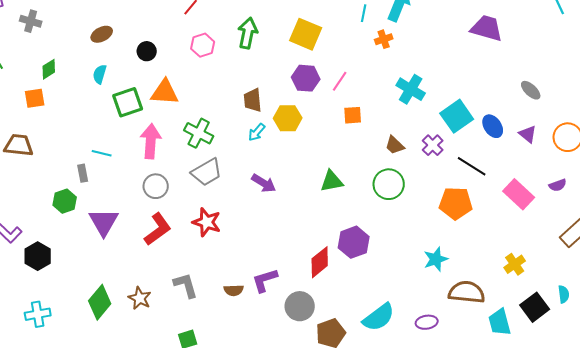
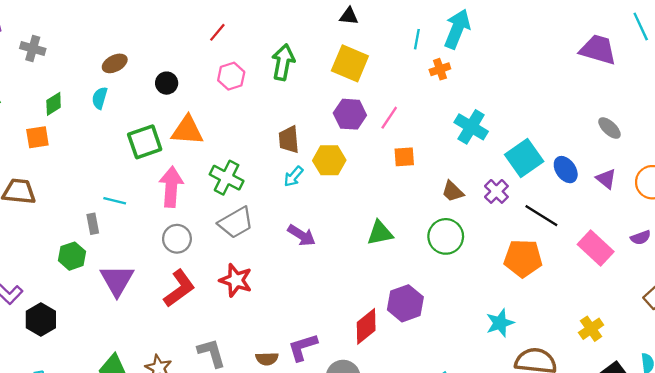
purple trapezoid: (487, 28) -> (598, 50), moved
cyan semicircle: (100, 74) -> (100, 98), moved

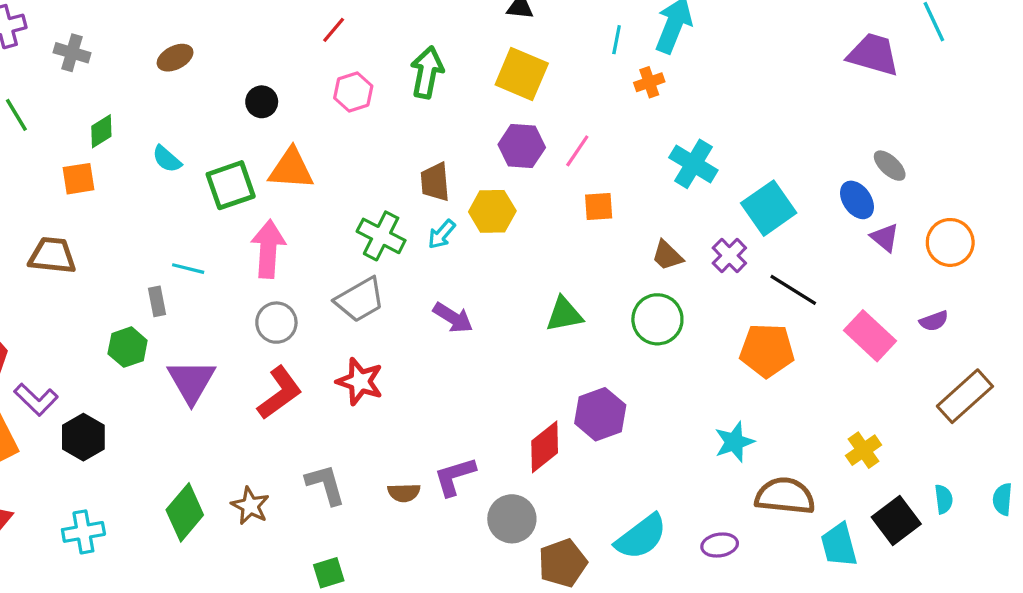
brown ellipse: (115, 63) -> (175, 58), moved
cyan semicircle: (100, 98) -> (167, 159), moved, turned -65
blue ellipse: (566, 170) -> (857, 200), moved
green cross: (227, 178) -> (381, 236), moved

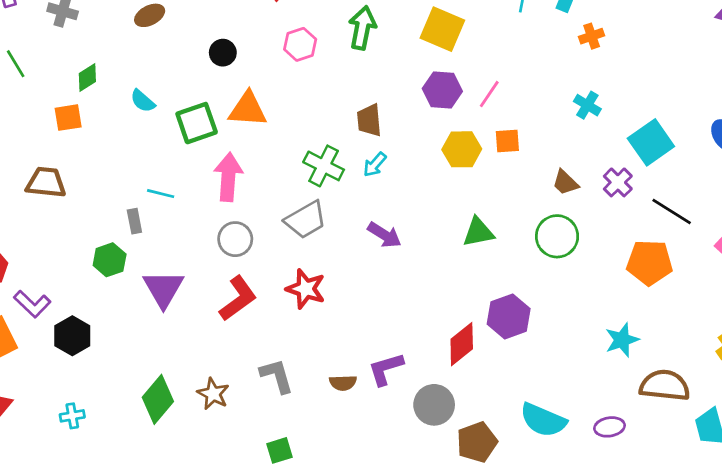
orange cross: (649, 82) -> (592, 36), moved
cyan cross: (693, 164) -> (587, 105), size x0.7
yellow hexagon: (492, 211) -> (462, 149), moved
cyan cross: (83, 532) -> (72, 416), size x0.7
cyan semicircle: (641, 537) -> (543, 420), turned 60

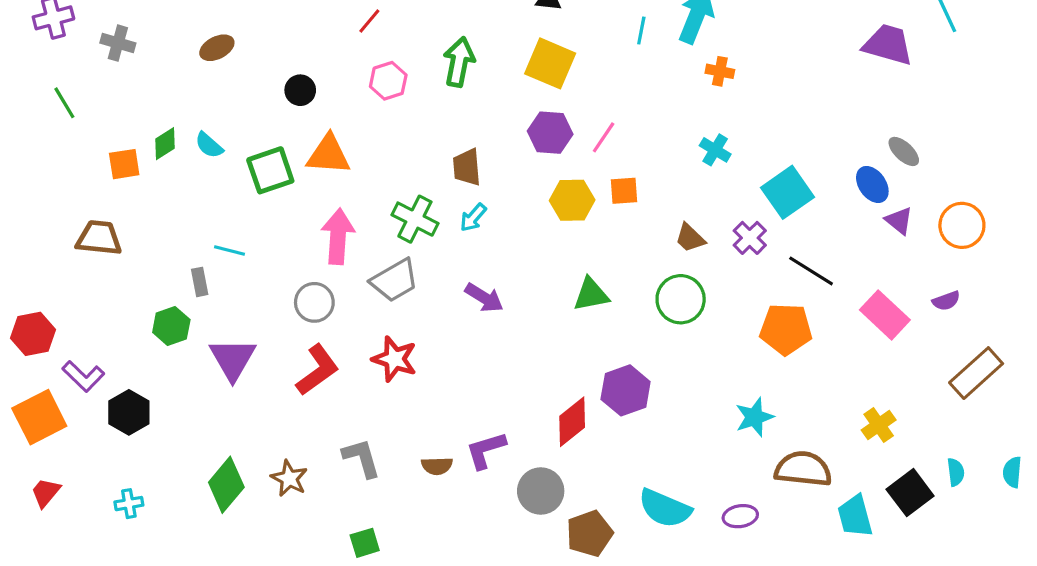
orange cross: (592, 36) -> (720, 71), turned 30
green diamond: (87, 78) -> (165, 144), moved
pink arrow: (228, 177) -> (338, 236), moved

